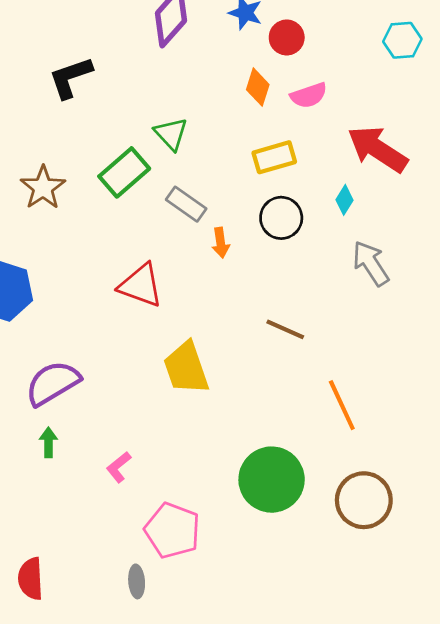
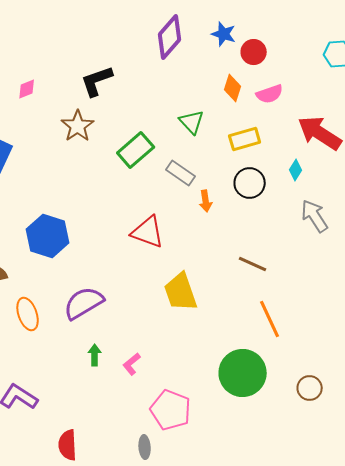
green triangle: (171, 134) -> (192, 122), moved
brown star: (43, 188) -> (78, 126), moved
orange line: (342, 405) -> (270, 319), moved
green arrow: (48, 442) -> (95, 355), moved
brown circle: (364, 500) -> (310, 388), size x0.6

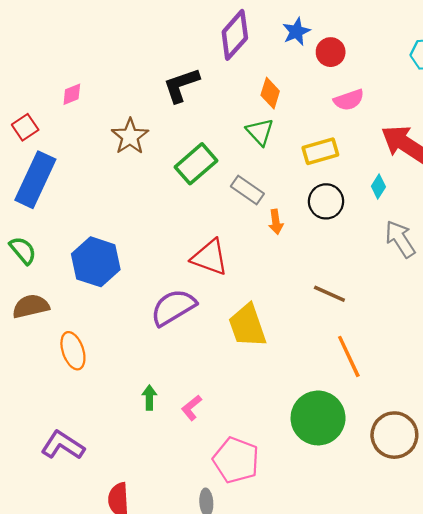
blue star: (224, 34) -> (296, 32), turned 30
black L-shape: (97, 81) -> (181, 85), moved
orange diamond: (233, 88) -> (270, 93), moved
purple semicircle: (84, 303) -> (173, 307), moved
brown circle: (310, 388) -> (394, 435), size x1.6

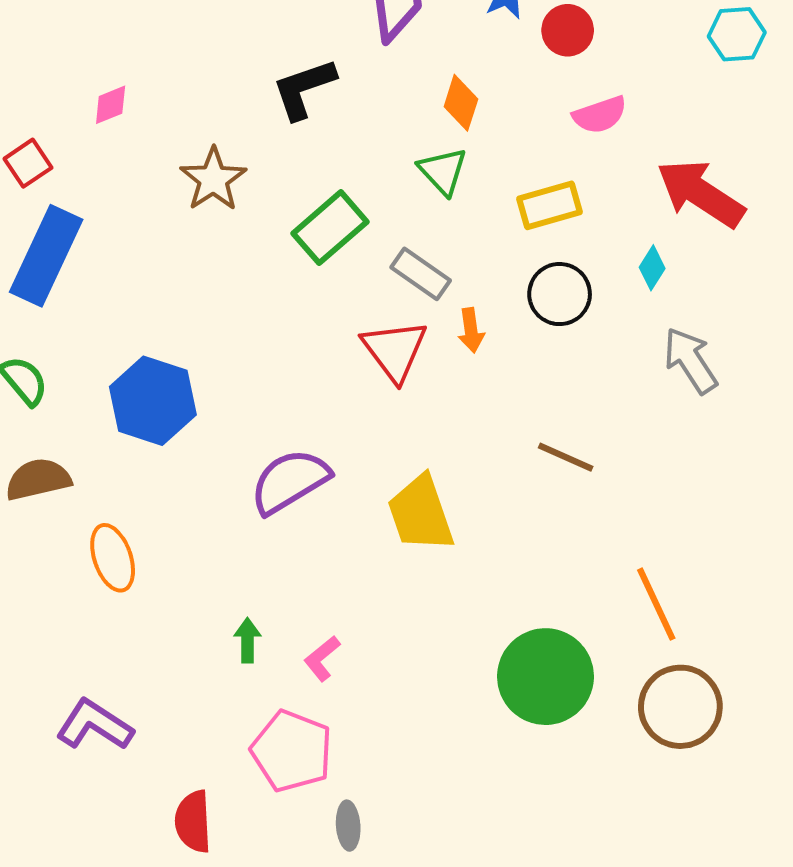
red triangle: (210, 257) -> (394, 350), moved, turned 33
orange line: (349, 356) -> (656, 604), moved
pink pentagon: (236, 460) -> (292, 751), moved

